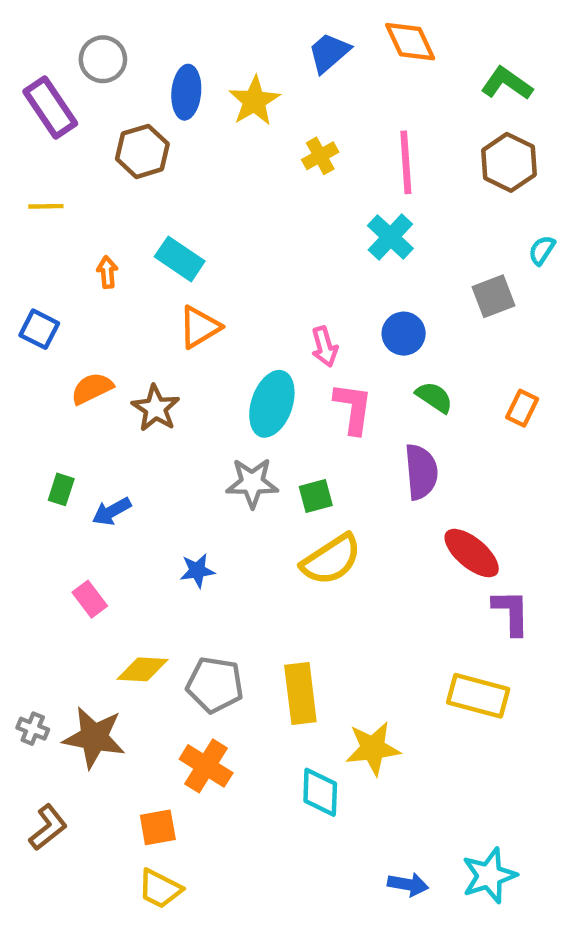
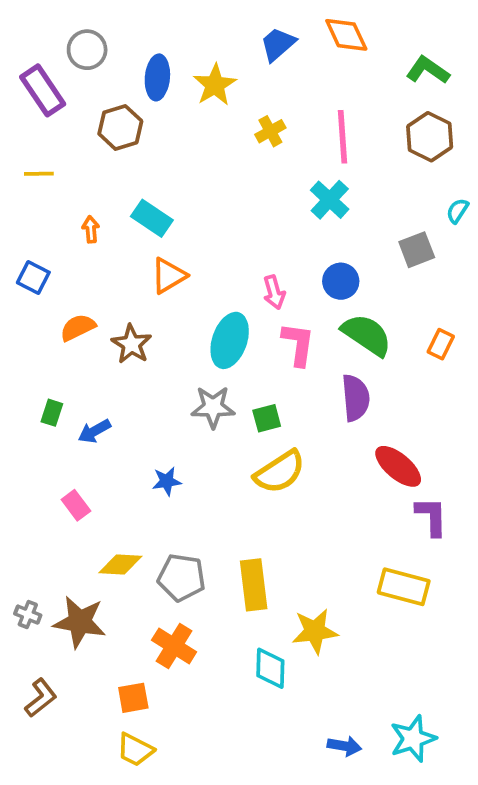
green semicircle: (434, 397) -> (367, 335), size x1.6

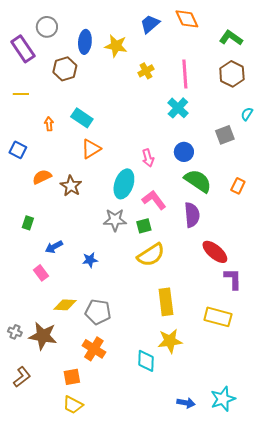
yellow star: (215, 85) -> (116, 46), turned -30
pink L-shape: (298, 344) -> (154, 200), moved, turned -45
blue arrow: (94, 431) -> (54, 247), moved
yellow rectangle: (254, 585) -> (166, 302), moved

